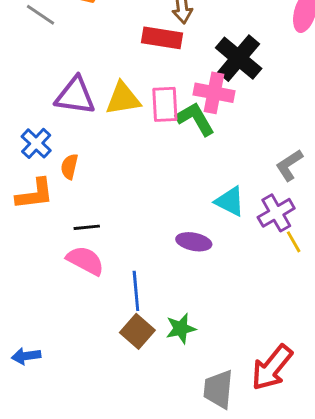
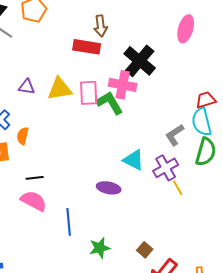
purple triangle: (75, 96) -> (27, 87), size x0.6
brown square: (137, 331) -> (145, 250), moved, size x0.7

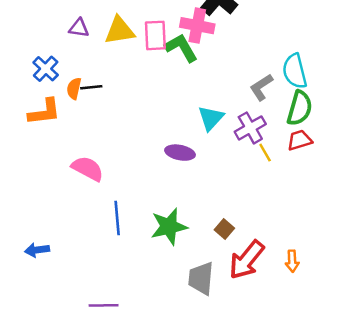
red trapezoid: (206, 100) -> (300, 140), moved
cyan triangle: (134, 160) -> (211, 118), turned 45
black line: (35, 178) -> (91, 87), moved
blue line: (69, 222) -> (117, 218), moved
green star: (100, 248) -> (169, 227), size x1.4

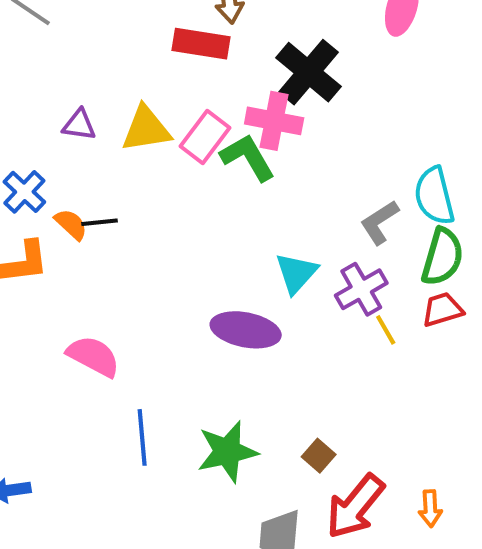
pink rectangle: (155, 35) -> (205, 137), turned 40
orange semicircle: (74, 88) -> (71, 224), turned 120
purple ellipse: (180, 153) -> (246, 330), size x1.4

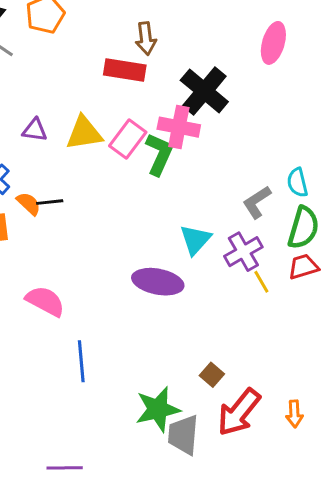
green L-shape: (248, 157) -> (159, 154), turned 54
cyan semicircle: (434, 196) -> (297, 183), size x0.7
green star: (227, 452) -> (158, 409), moved

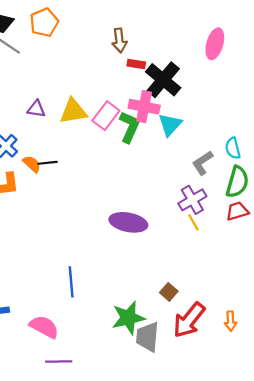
red rectangle: (125, 70) -> (136, 64), moved, size x0.6
cyan triangle: (195, 240) -> (170, 125), moved
yellow line: (261, 282) -> (193, 222), moved
pink semicircle: (45, 301) -> (44, 327), moved

